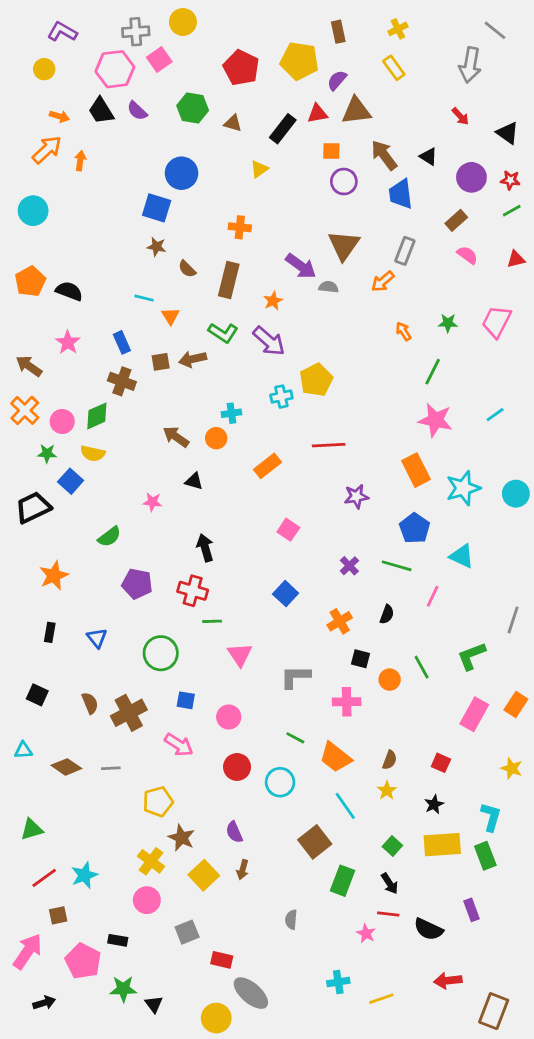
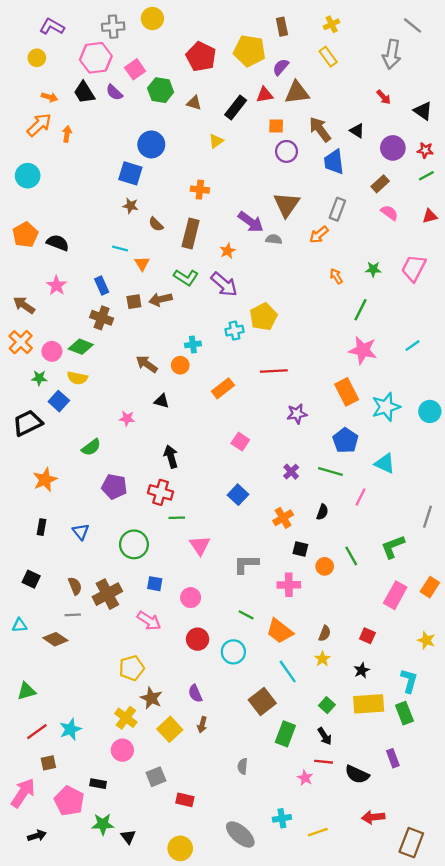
pink square: (159, 59) -> (135, 69), moved
green diamond: (97, 416) -> (81, 347), turned 45
gray line: (111, 768) -> (73, 615), moved
gray ellipse: (251, 993) -> (240, 834), moved

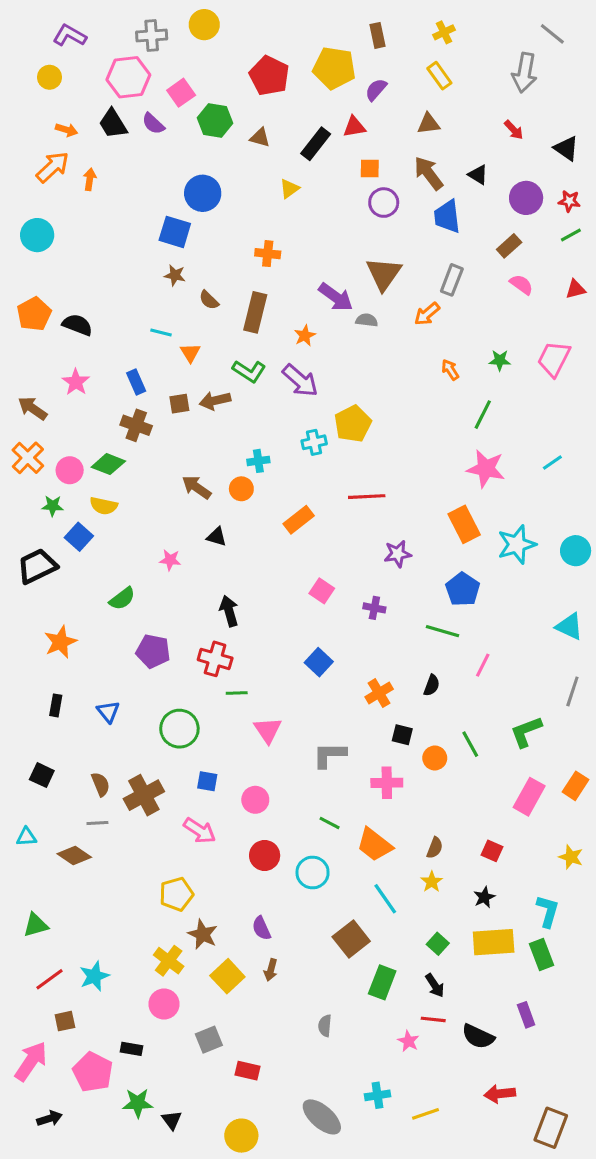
brown triangle: (297, 92) -> (429, 124), moved, size x0.7
cyan triangle: (385, 463) -> (569, 626), moved
purple cross: (291, 472) -> (374, 608), moved, turned -35

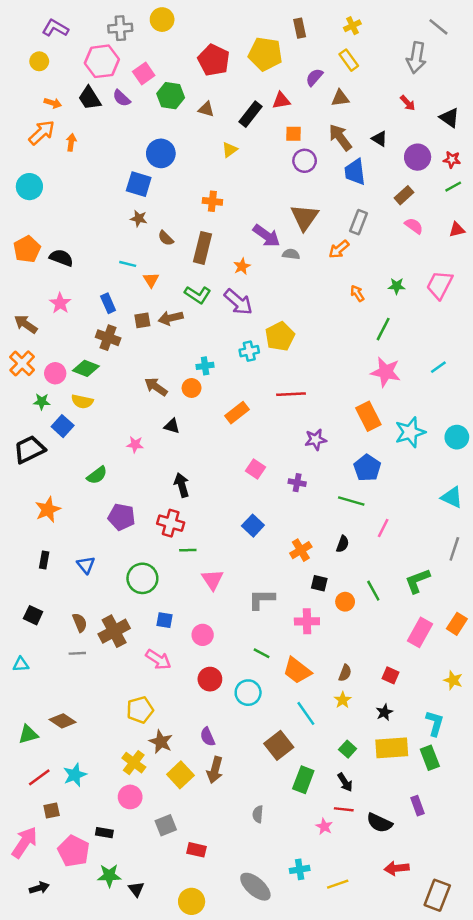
purple semicircle: (376, 90) -> (314, 77), moved
brown diamond: (74, 855) -> (63, 721), moved
brown arrow: (271, 970) -> (215, 770), size x1.5

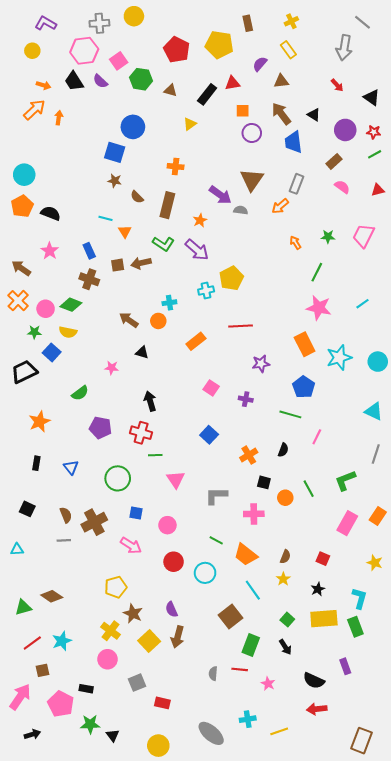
cyan circle: (29, 187) -> (24, 175), moved
red line: (344, 809) -> (240, 669), moved
red arrow: (397, 868) -> (317, 709), moved

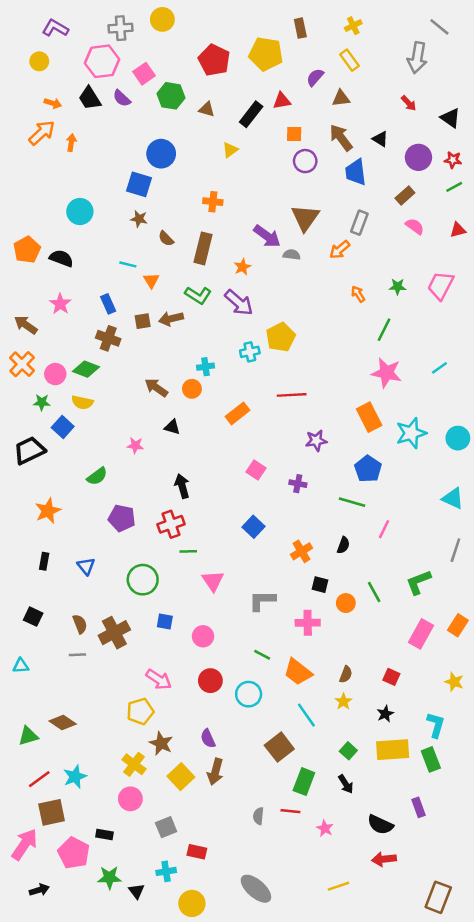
cyan circle: (24, 175) -> (80, 212), moved
red cross: (141, 433) -> (171, 524), turned -35
pink arrow: (131, 545) -> (159, 679), moved
brown square: (42, 670) -> (52, 812), size x1.6
cyan cross: (248, 719) -> (166, 871), moved

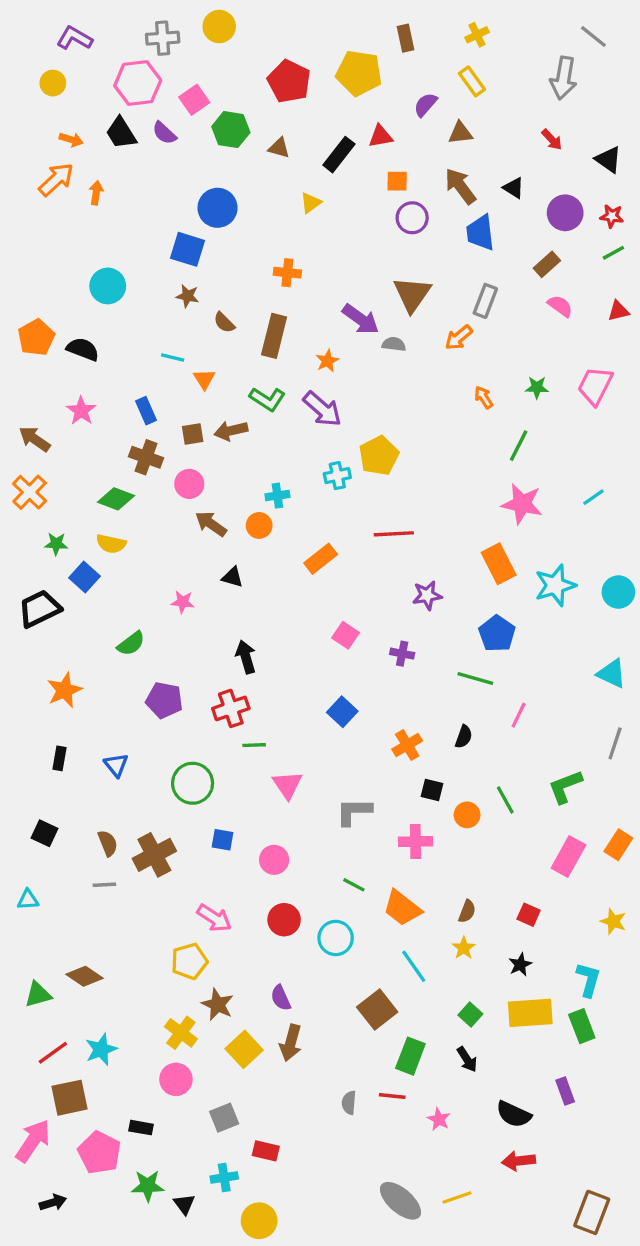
pink circle: (55, 374) -> (189, 484), moved
gray ellipse: (256, 889) -> (400, 1201), moved

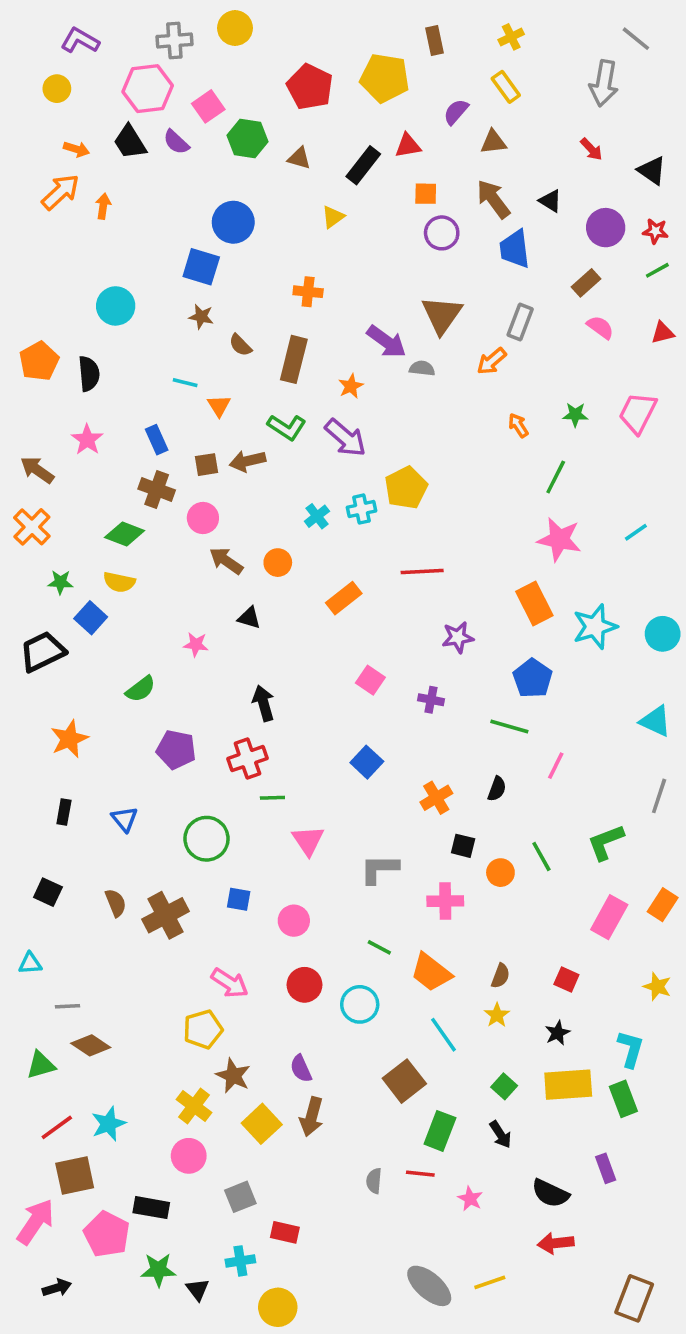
black semicircle: (83, 349) -> (89, 374), turned 64
cyan cross: (277, 496) -> (317, 516), moved, turned -30
gray line: (104, 885) -> (68, 1006), moved
black rectangle: (141, 1128) -> (151, 1208), size x1.4

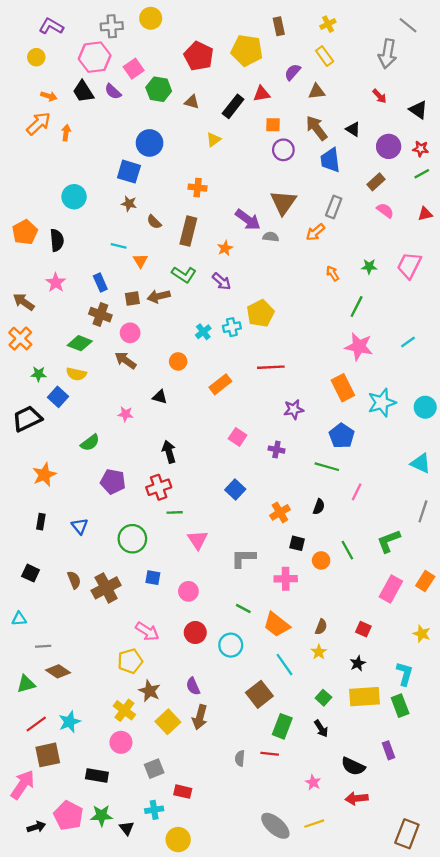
purple arrow: (345, 438) -> (222, 281), size x0.7
brown arrow: (226, 561) -> (126, 360), moved
pink star: (470, 1199) -> (313, 782), moved
pink pentagon: (107, 1234) -> (68, 816), moved

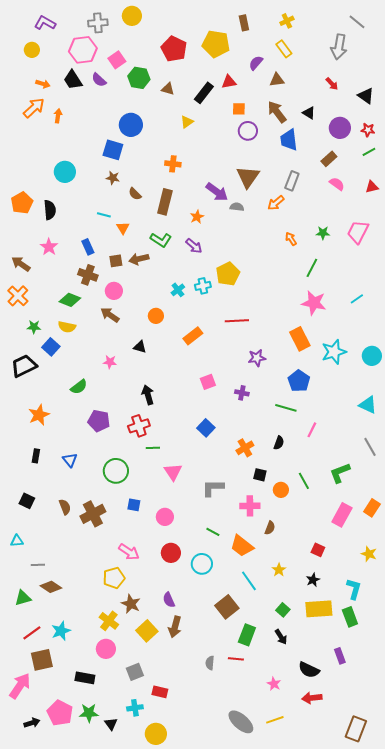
pink square: (238, 437) -> (208, 382), turned 35
gray line: (423, 511) -> (370, 447), turned -48
brown semicircle: (321, 627) -> (270, 528), moved

